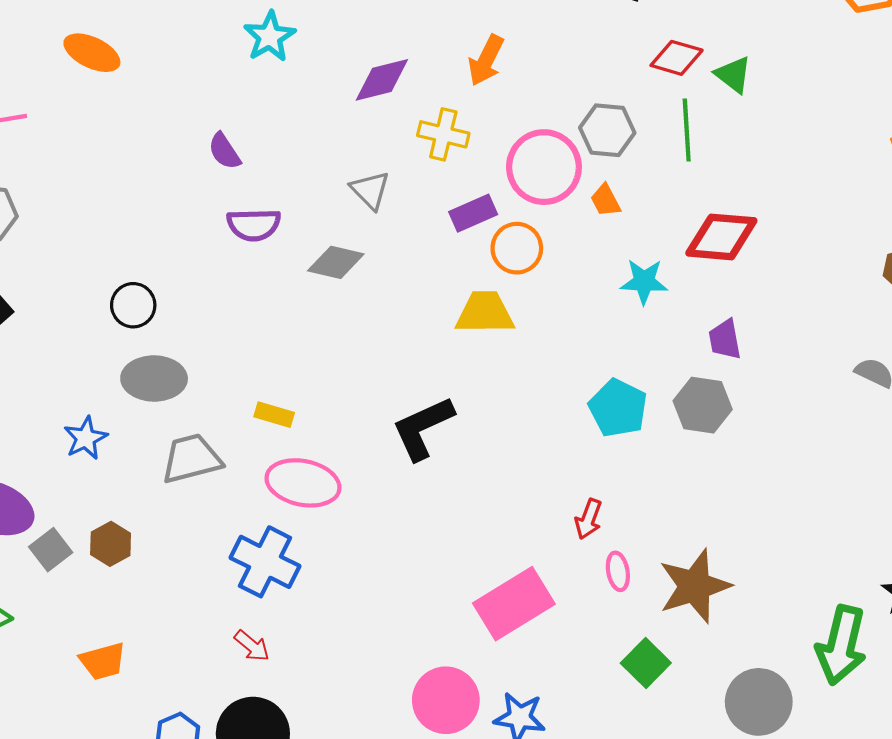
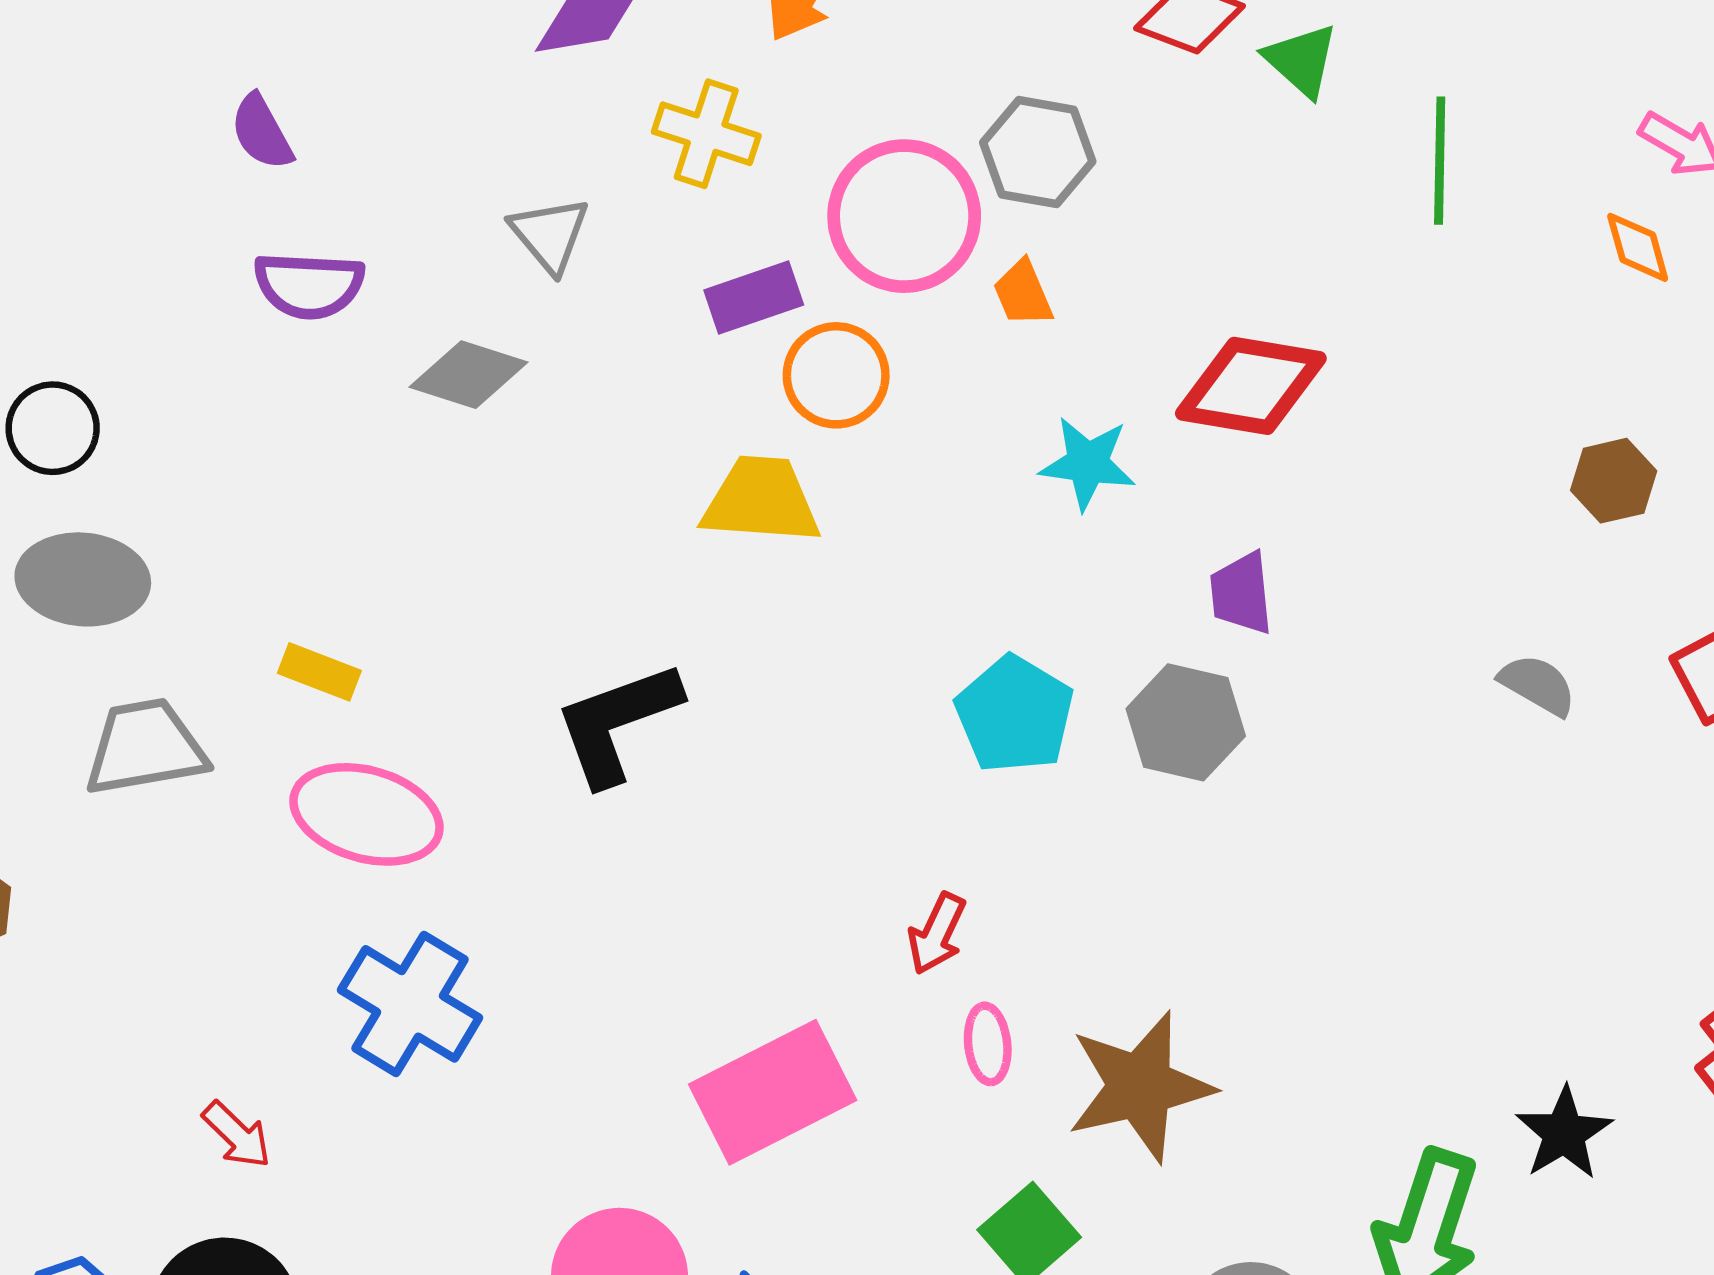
green line: (687, 130) -> (1440, 161), moved
blue cross: (265, 562) -> (410, 1004), moved

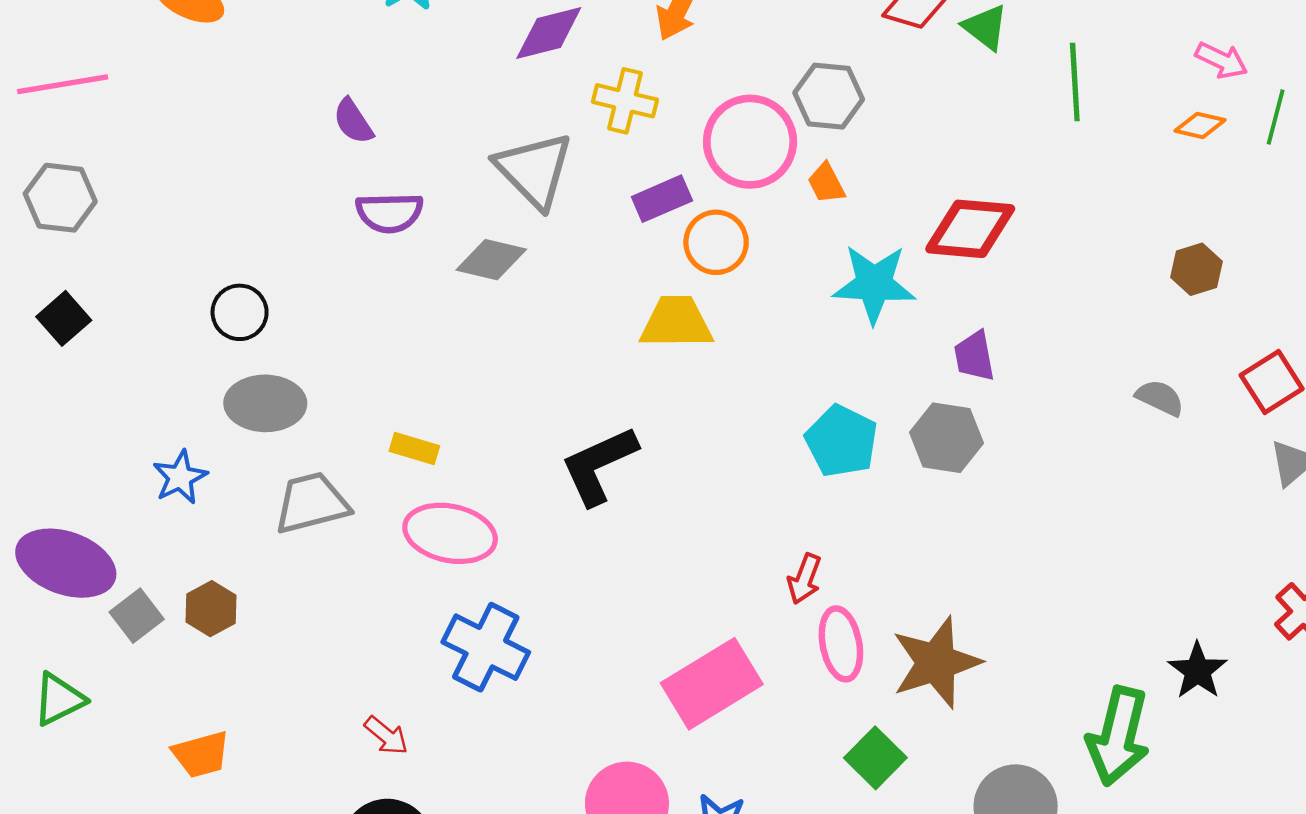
gray triangle: (550, 234) -> (534, 170), size x1.6
orange diamond: (1638, 247) -> (1200, 125), turned -57
cyan star: (1088, 463) -> (874, 284), size x1.4
pink ellipse: (988, 1044) -> (841, 644), size x1.5

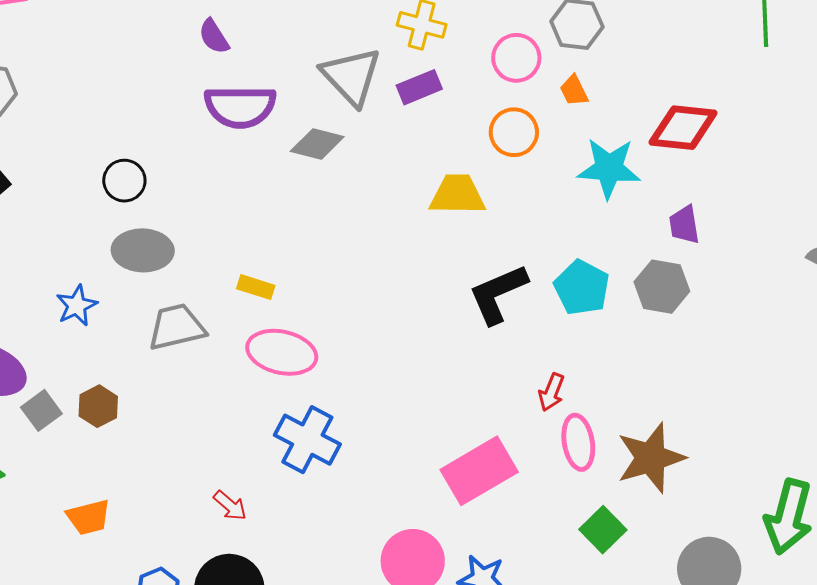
pink circle: (750, 142) -> (516, 58), size x0.7
purple rectangle: (662, 199) -> (419, 87), moved
purple semicircle: (389, 213) -> (240, 107), size x1.4
orange circle: (716, 242) -> (514, 132), moved
black L-shape: (599, 465) -> (498, 294), moved

